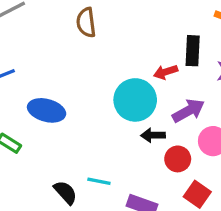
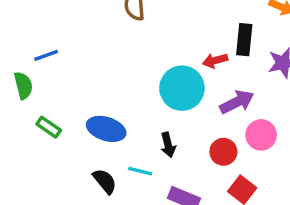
blue ellipse: (47, 110) -> (106, 129), moved
black arrow: (153, 135) -> (168, 145), moved, turned -105

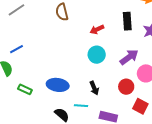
red arrow: (215, 61) -> (97, 29), moved
cyan circle: (182, 88) -> (97, 55), size x0.7

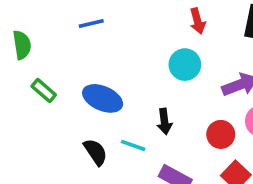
red arrow: (97, 29) -> (198, 21), turned -96
blue line: (17, 49) -> (91, 23), moved

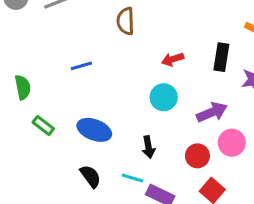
red arrow: (198, 21) -> (173, 59), turned 90
cyan line: (133, 145) -> (132, 178), moved

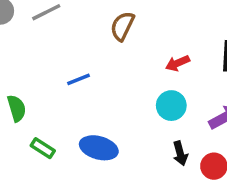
brown semicircle: (126, 21) -> (122, 26), turned 32
black arrow: (149, 147) -> (180, 153), moved

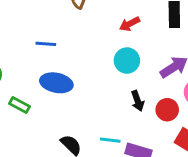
blue line: (78, 79) -> (46, 44), turned 30
blue ellipse: (99, 148) -> (56, 83), moved

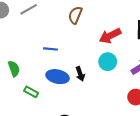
red arrow: (130, 24) -> (110, 36), size x1.5
black arrow: (138, 101) -> (80, 74), moved

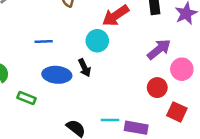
cyan circle: (108, 62) -> (97, 41), moved

